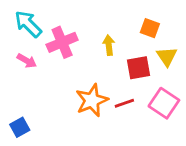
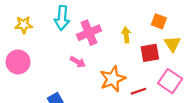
cyan arrow: (28, 24) -> (62, 18), turned -130
pink arrow: (27, 61) -> (78, 62), moved
red line: (124, 103) -> (139, 91), moved

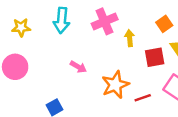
orange square: (159, 21) -> (164, 24), turned 35
pink cross: (89, 33) -> (105, 21), moved

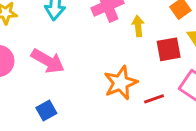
pink arrow: (78, 67) -> (48, 61), moved, size x1.6

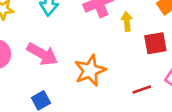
orange star: (121, 83) -> (90, 70), moved

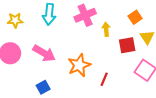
red line: (142, 90) -> (104, 79), moved, turned -48

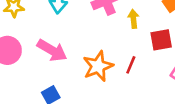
red line: (104, 79) -> (131, 65), moved

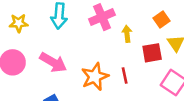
red line: (131, 65) -> (125, 75), turned -35

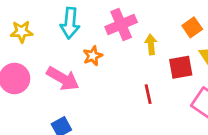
orange star: (95, 77) -> (93, 56), moved, size x0.6

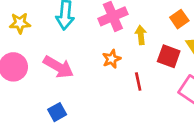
orange star: (93, 56) -> (112, 59), moved
red square: (181, 67) -> (169, 56), turned 30

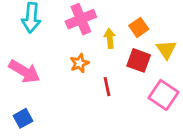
orange square: (179, 19) -> (139, 27), moved

